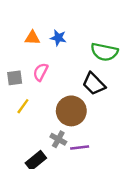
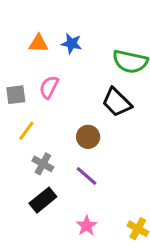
brown circle: (71, 111) -> (88, 137), size x0.6
gray cross: (58, 139) -> (43, 164), moved
purple line: (80, 148) -> (87, 176), moved, turned 48

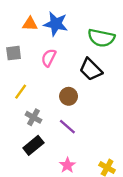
blue star: (72, 43) -> (56, 24), size x1.5
pink semicircle: (49, 87) -> (49, 58), moved
gray square: (16, 95) -> (14, 53), moved

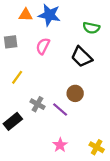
green semicircle: (101, 38) -> (91, 28), size x0.7
brown circle: (69, 96) -> (75, 93), moved
gray cross: (33, 117) -> (38, 104), moved
black rectangle: (33, 145) -> (13, 121), moved

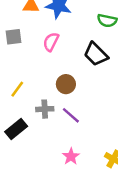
yellow line: (17, 77) -> (17, 89), moved
brown circle: (75, 93) -> (66, 84), moved
gray cross: (38, 104) -> (45, 109), turned -32

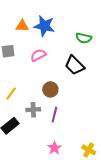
pink semicircle: (51, 42) -> (38, 55), turned 35
purple line: (71, 115) -> (54, 115), turned 63

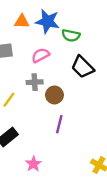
green semicircle: (84, 38) -> (71, 35), moved
gray cross: (33, 110) -> (35, 82), moved
pink star: (54, 148) -> (33, 164), moved

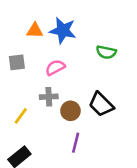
green semicircle: (71, 35) -> (106, 52), moved
black trapezoid: (83, 67) -> (101, 104), moved

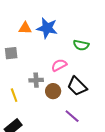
pink semicircle: (55, 67) -> (59, 65), moved
yellow line: (21, 116) -> (14, 95), turned -56
purple line: (76, 143) -> (72, 116), moved, turned -63

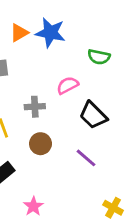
orange triangle: (25, 28) -> (19, 33), turned -32
brown circle: (53, 91) -> (40, 144), moved

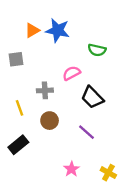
pink star: (33, 206) -> (71, 169), moved

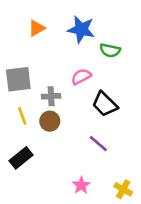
blue star: (58, 30) -> (81, 29), moved
gray square: (16, 59) -> (18, 79), moved, size x1.5
brown circle: (50, 121) -> (50, 121), moved

